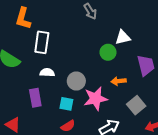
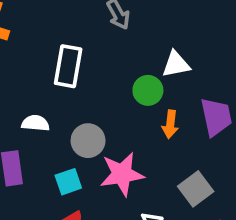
white rectangle: (42, 42) -> (68, 66), moved
orange arrow: (119, 81) -> (170, 124), moved, turned -80
cyan square: (66, 104) -> (68, 182), turned -32

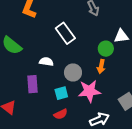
white rectangle: (68, 66) -> (65, 33), turned -50
orange arrow: (170, 124) -> (101, 66), moved

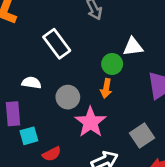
pink star: (89, 91) -> (90, 122), turned -30
cyan square: (61, 93) -> (29, 136), moved

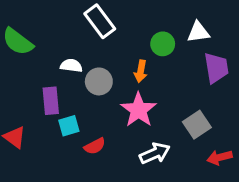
white triangle: (133, 47) -> (198, 32), moved
orange arrow: (106, 88) -> (141, 71), moved
gray circle: (68, 97) -> (99, 81), moved

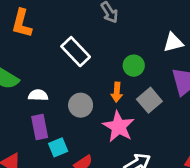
white triangle: (198, 32) -> (173, 43), moved
white semicircle: (71, 66) -> (38, 95), moved
gray square: (197, 125) -> (149, 100), moved

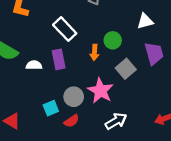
orange arrow: (117, 92) -> (94, 52), moved
gray circle: (81, 105) -> (74, 97), moved
purple rectangle: (40, 127) -> (59, 59), moved

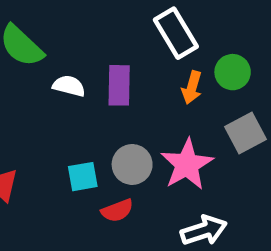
white rectangle: (65, 29) -> (176, 33), moved

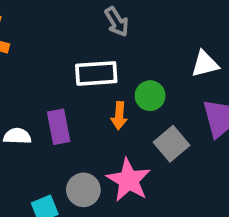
white rectangle: (176, 33) -> (96, 73), turned -51

